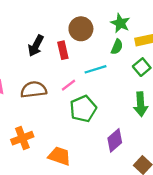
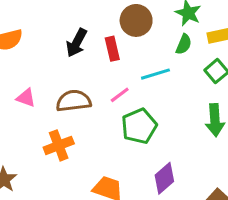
orange cross: (22, 138) -> (59, 145), moved
purple diamond: (115, 140) -> (164, 178), moved

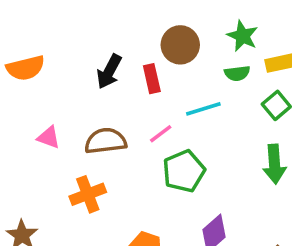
green semicircle: (184, 44) -> (237, 73), turned 60

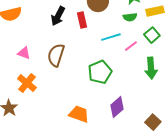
pink line: (161, 134) -> (131, 46), moved
brown semicircle: (106, 141) -> (56, 55), turned -65
orange cross: (88, 194) -> (27, 83), moved, turned -30

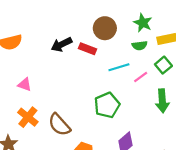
black arrow: (58, 16) -> (61, 44), turned 36
red rectangle: (82, 20) -> (88, 49), turned -56
brown semicircle: (56, 55) -> (59, 125), moved, turned -60

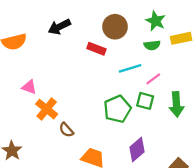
black arrow: (61, 44) -> (59, 27), moved
green square: (163, 65) -> (145, 101), moved, turned -35
orange cross: (28, 117) -> (47, 109), moved
brown semicircle: (59, 125) -> (66, 130), size x0.6

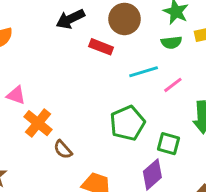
black arrow: (59, 27) -> (70, 19), moved
green square: (145, 101) -> (169, 144), moved

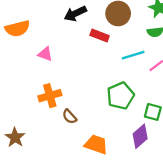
pink triangle: (16, 95) -> (45, 54), moved
orange cross: (38, 123) -> (50, 96), turned 35

